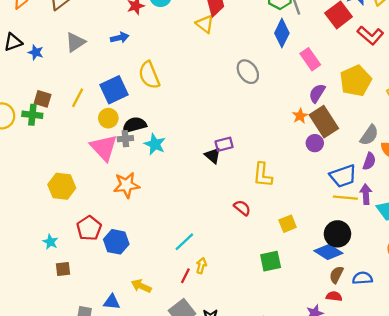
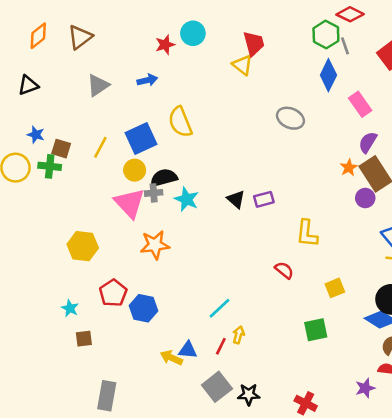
blue star: (36, 52) -> (36, 135), moved
gray ellipse: (248, 72) -> (290, 118), turned -30
black triangle: (213, 156) -> (236, 199), moved
blue triangle: (112, 302) -> (188, 350), moved

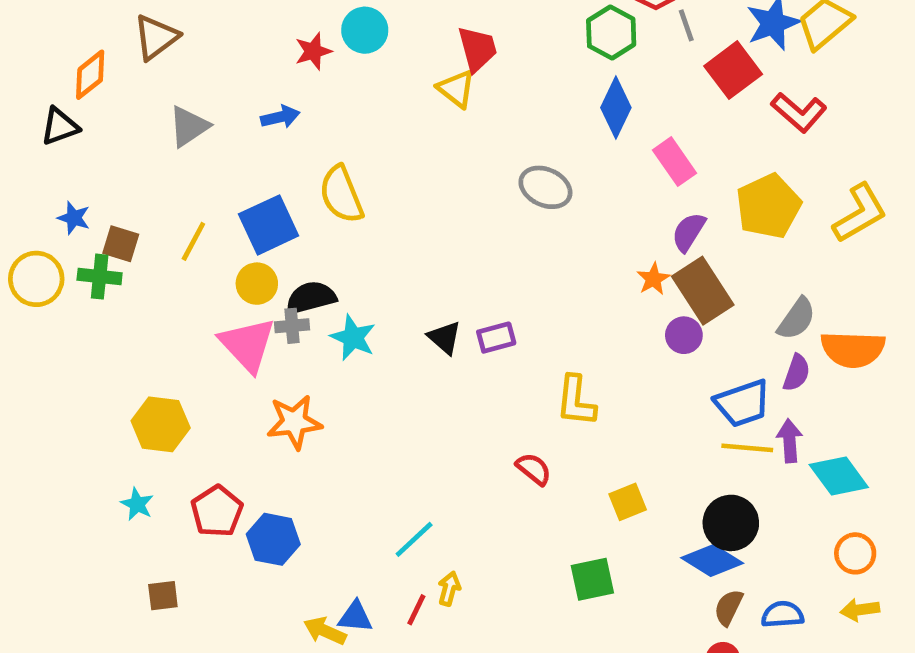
orange diamond: (38, 36) -> (90, 75), moved
gray line: (345, 46) -> (686, 25), moved
cyan star: (70, 308) -> (137, 504), moved

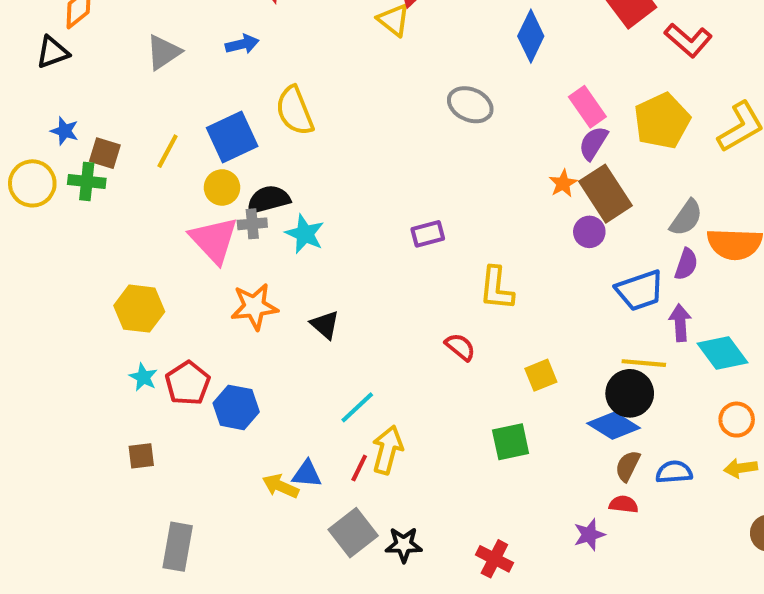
pink rectangle: (675, 162) -> (587, 107), moved
black triangle: (445, 338) -> (325, 325), moved
yellow line: (747, 448) -> (644, 363), moved
cyan star: (137, 504) -> (143, 377), moved
yellow arrow: (449, 589) -> (387, 450), size x1.6

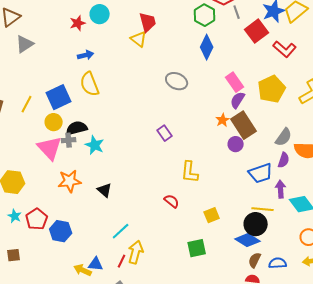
blue arrow: (242, 44) -> (86, 55), moved
gray triangle: (163, 52) -> (25, 44), moved
purple rectangle: (428, 234) -> (165, 133), moved, turned 70

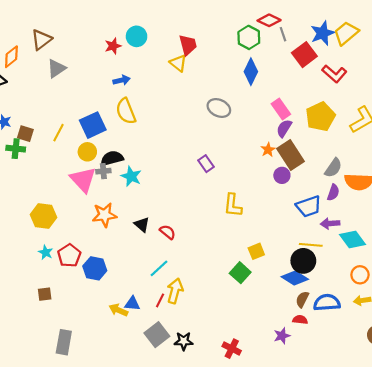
purple arrow: (281, 189) -> (330, 223), turned -90
red semicircle: (172, 201) -> (168, 232), moved
green square: (197, 248) -> (240, 273), moved, turned -36
blue semicircle: (278, 263) -> (327, 303), size x1.4

